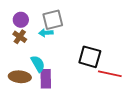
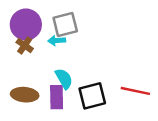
purple circle: (21, 20) -> (26, 25), size x1.6
black square: (90, 57) -> (92, 96), moved, turned -30
cyan semicircle: (38, 64) -> (64, 79), moved

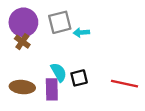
cyan arrow: (57, 41) -> (81, 33), moved
black square: (92, 96) -> (79, 78), moved, size x0.7

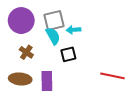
brown cross: (22, 42) -> (26, 52), moved
cyan semicircle: (59, 72) -> (53, 36), moved
black square: (79, 78) -> (68, 54), moved

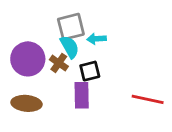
purple circle: (21, 21) -> (28, 59), moved
brown cross: (26, 52) -> (59, 63), moved
purple rectangle: (47, 81) -> (82, 95), moved

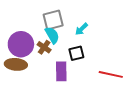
cyan arrow: (97, 39) -> (81, 29), moved, turned -40
black square: (90, 71) -> (76, 53), moved
brown ellipse: (26, 103) -> (16, 64), moved

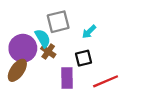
cyan semicircle: (52, 35) -> (43, 38), moved
brown ellipse: (16, 64) -> (17, 70), turned -60
red line: (111, 74) -> (106, 81), moved, turned -35

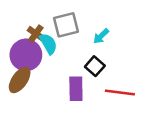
brown cross: (48, 52) -> (36, 34), moved
black square: (84, 58) -> (95, 66), turned -35
red line: (106, 81) -> (120, 93), turned 30

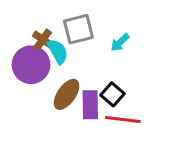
black square: (95, 66) -> (112, 94), moved
brown ellipse: (20, 80) -> (67, 94), moved
red line: (120, 93) -> (123, 120), moved

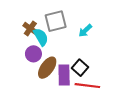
purple circle: (31, 65) -> (33, 54), moved, size x0.6

